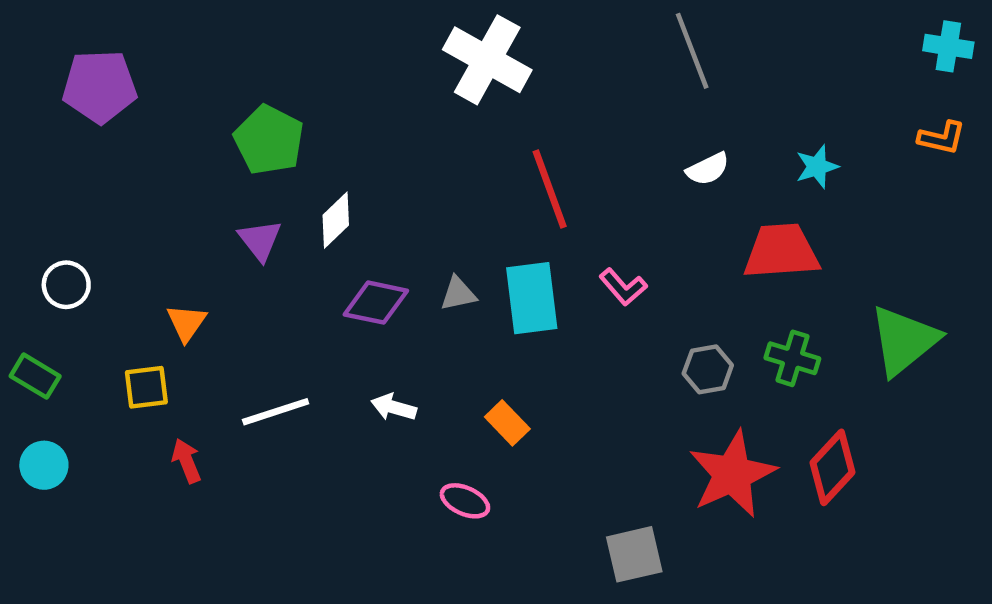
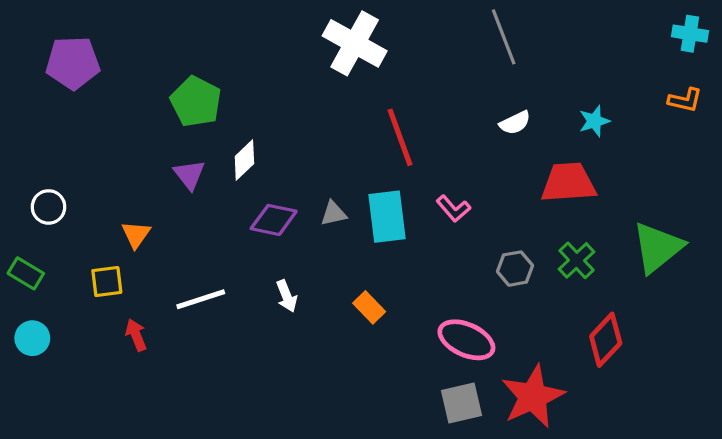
green cross: (792, 358) -> (577, 260), turned 30
white arrow: (394, 407) -> (287, 296), turned -128
red star: (732, 474) -> (533, 396), moved
pink ellipse: (465, 501) -> (466, 340), moved, size x1.6

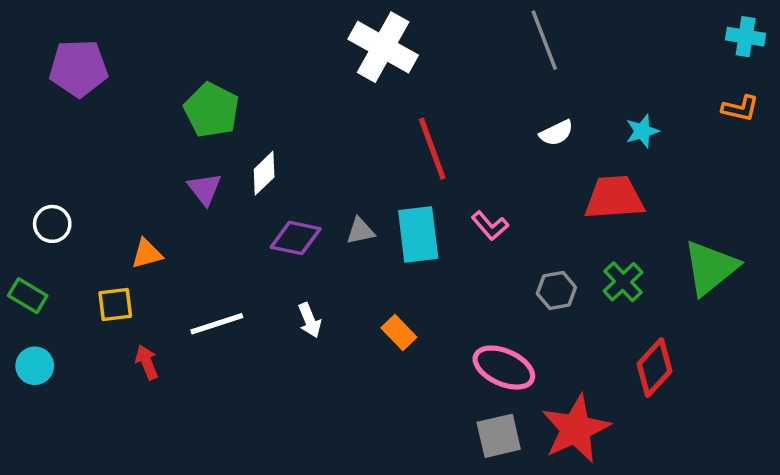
orange triangle: (136, 234) -> (147, 254), turned 40

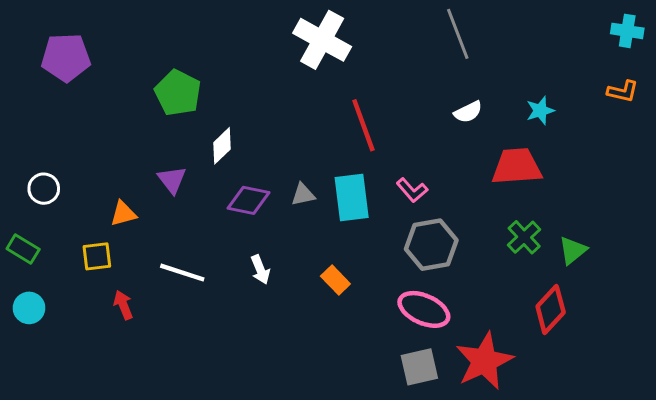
purple triangle: (205, 189) -> (172, 180), moved
green triangle: (711, 268) -> (573, 250), moved, size x0.6
gray hexagon: (556, 290) -> (431, 245), moved, size x1.6
white line: (217, 324) -> (182, 273), turned 36

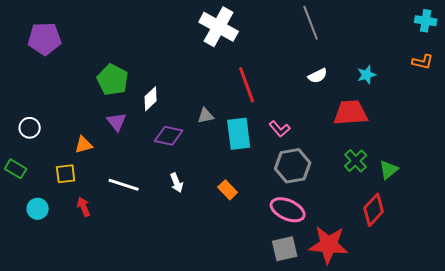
green pentagon: (178, 93) -> (113, 80), moved
gray triangle: (303, 194) -> (206, 116), moved
cyan circle: (29, 308) -> (38, 209), moved
red star: (484, 361) -> (329, 245), turned 30

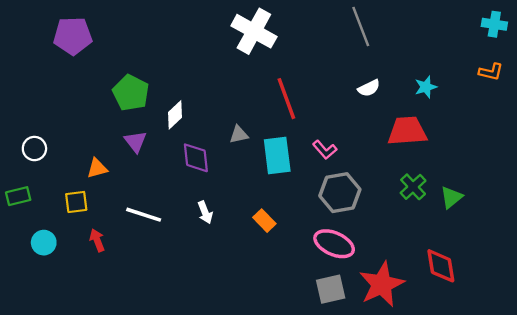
purple pentagon: (45, 39) -> (73, 36), moved
purple diamond: (169, 136) -> (196, 158), turned 72
green rectangle: (16, 169) -> (18, 196), turned -45
red diamond: (374, 210) -> (441, 266), moved, turned -52
red star: (329, 245) -> (382, 284), turned -30

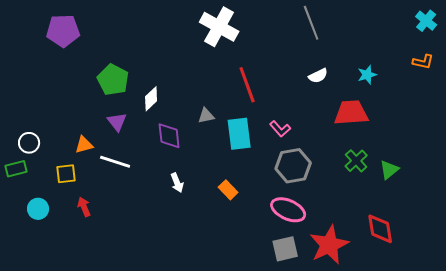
cyan cross: (494, 24) -> (426, 21), turned 30
white circle: (34, 149) -> (29, 143), moved
white line: (144, 215) -> (115, 162), moved

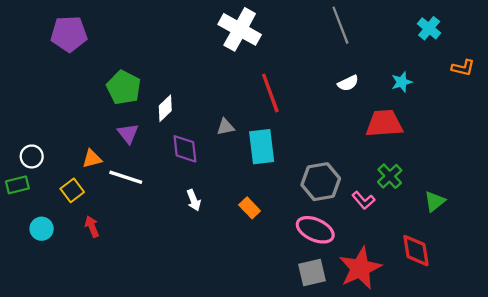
cyan cross: (426, 21) -> (429, 28), moved
pink L-shape: (280, 129) -> (363, 200), moved
green triangle: (389, 170) -> (435, 201), moved
yellow square: (66, 174) -> (72, 190), turned -30

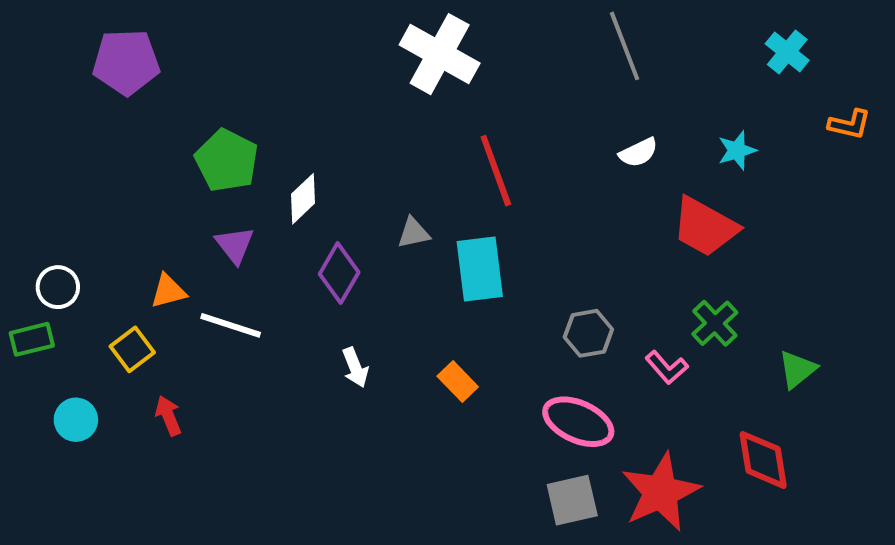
red trapezoid: (384, 124) -> (705, 227), turned -147
purple diamond: (185, 149) -> (339, 273), turned 36
gray hexagon: (321, 182) -> (588, 333), size x0.7

